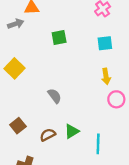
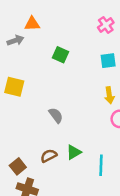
green square: (59, 38) -> (61, 55), turned 35
yellow square: (14, 68) -> (14, 87), turned -30
brown square: (18, 126) -> (18, 166), moved

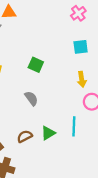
green square: (61, 55) -> (36, 65), moved
cyan line: (101, 165) -> (74, 126), moved

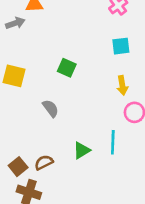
gray semicircle: (31, 98) -> (51, 108), moved
brown semicircle: (25, 136) -> (44, 162), moved

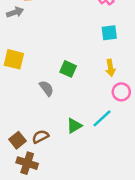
green square: (67, 68) -> (68, 69), moved
cyan line: (113, 142) -> (102, 118), turned 45

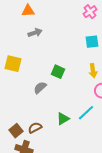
gray arrow: (15, 12) -> (35, 33), moved
gray semicircle: (46, 88) -> (40, 88), turned -96

